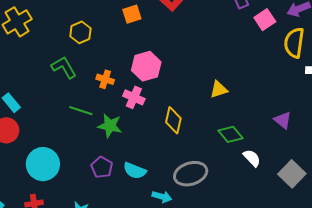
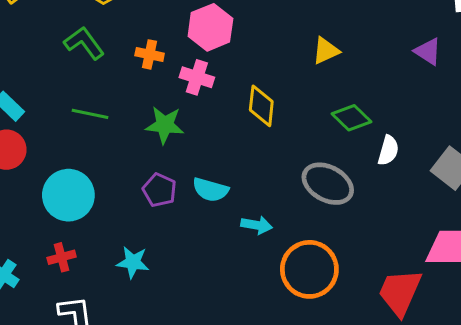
green line: (81, 111) -> (90, 114), moved
purple triangle: (283, 120) -> (428, 51), moved
white semicircle: (252, 158) -> (388, 150), turned 66
gray ellipse: (191, 174) -> (328, 184), moved, turned 52

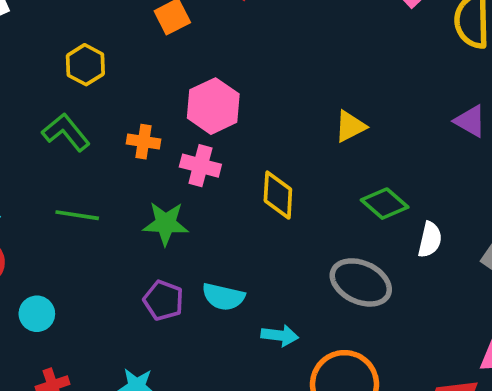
cyan circle: (68, 195) -> (37, 314), moved, size x0.6

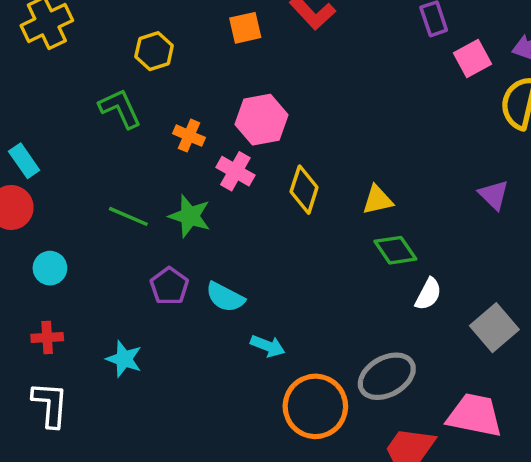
yellow triangle: (350, 126) -> (377, 200), moved
yellow diamond: (278, 195) -> (304, 190), moved
green line: (77, 215) -> (128, 216), moved
gray ellipse: (361, 282) -> (387, 376), moved, turned -68

